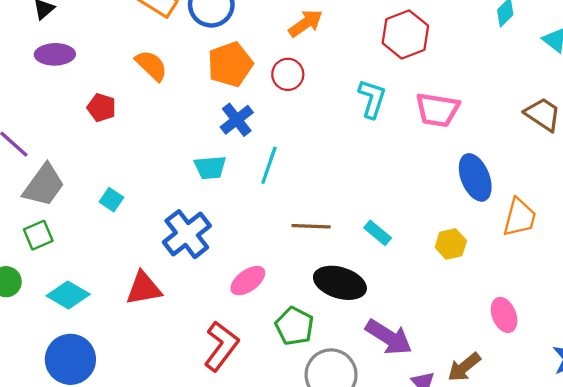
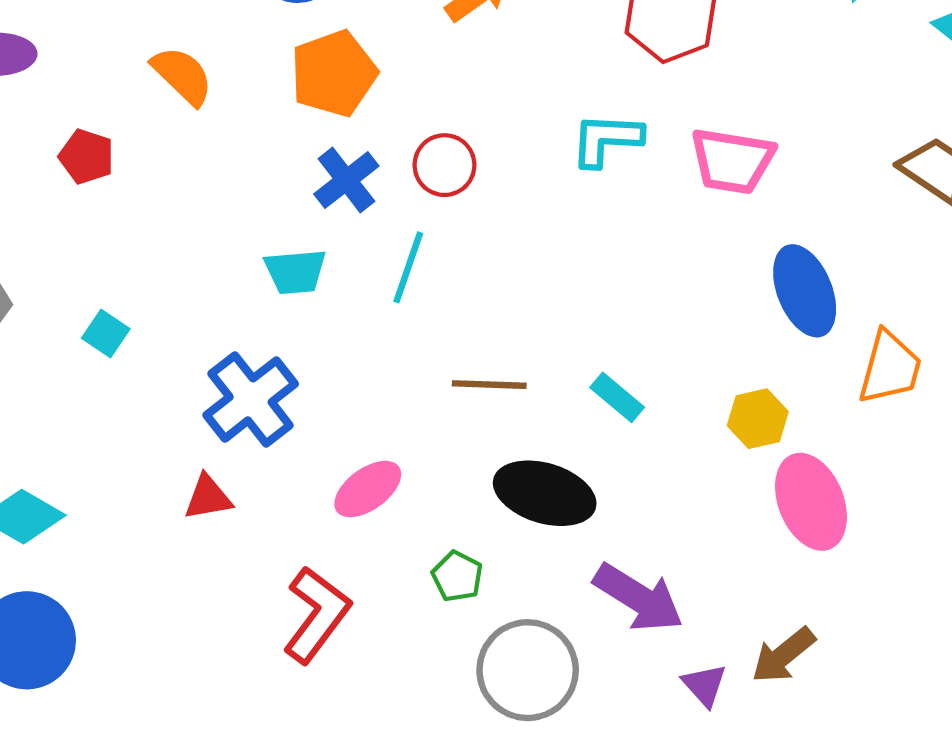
red circle: (288, 74) -> (444, 165), moved
cyan L-shape: (372, 99) -> (606, 140), turned -105
red triangle: (144, 288) -> (208, 498), moved, size x0.7
pink ellipse: (504, 315) -> (811, 502), moved, size x1.4
green pentagon: (294, 326) -> (457, 576), size x0.7

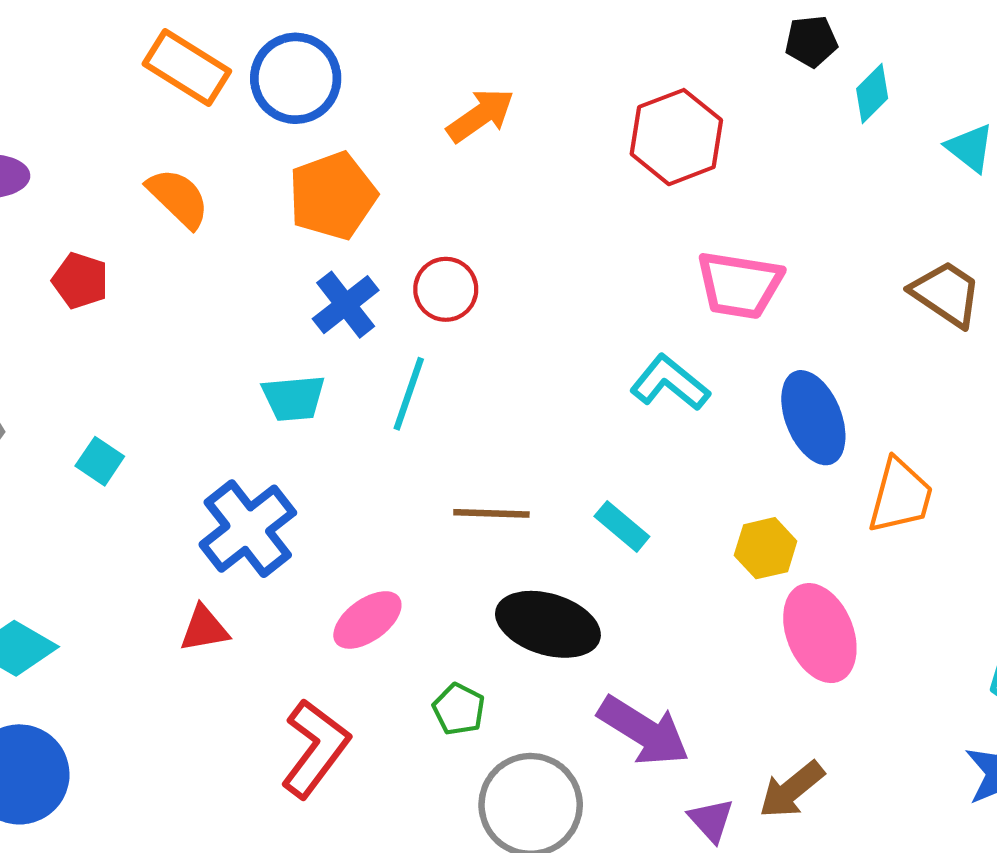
cyan L-shape: (606, 140) -> (670, 383), moved, turned 36

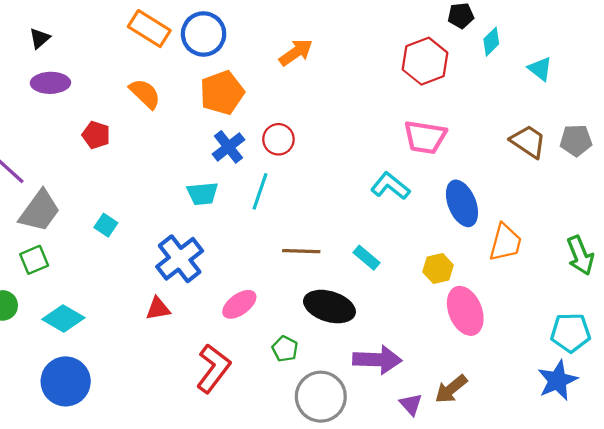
red hexagon: (676, 137) -> (425, 61), moved
purple arrow: (644, 731) -> (377, 360), turned -30

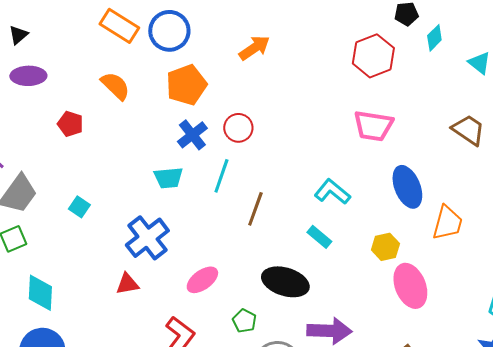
cyan L-shape: (390, 186) -> (332, 192), moved
brown line: (301, 251) -> (255, 209), moved, turned -72
cyan diamond: (63, 318) -> (40, 293), turned 63

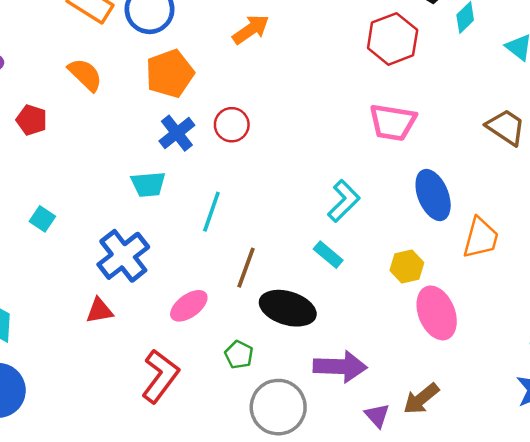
cyan line: (221, 176) -> (211, 212), moved
cyan L-shape: (332, 192) -> (344, 201), turned 96
brown line: (255, 209) -> (246, 268), moved

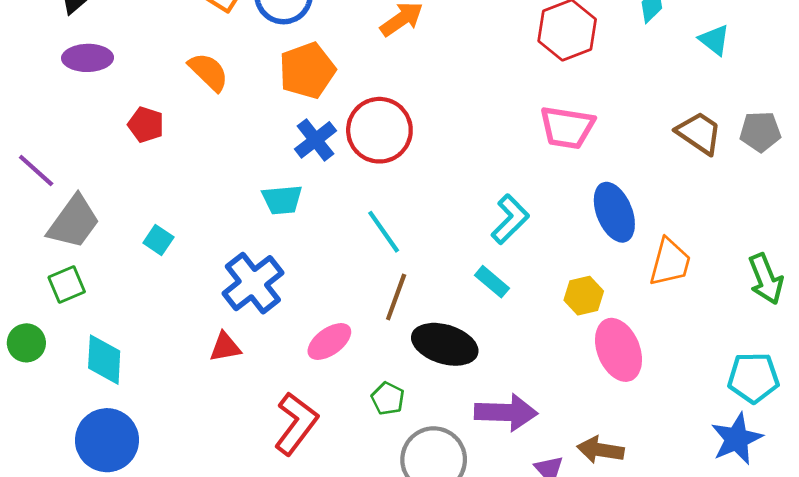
red circle: (232, 125) -> (379, 130), size x1.6
cyan line: (211, 212) -> (384, 232), moved, turned -54
brown arrow: (421, 399) -> (600, 450), turned 48

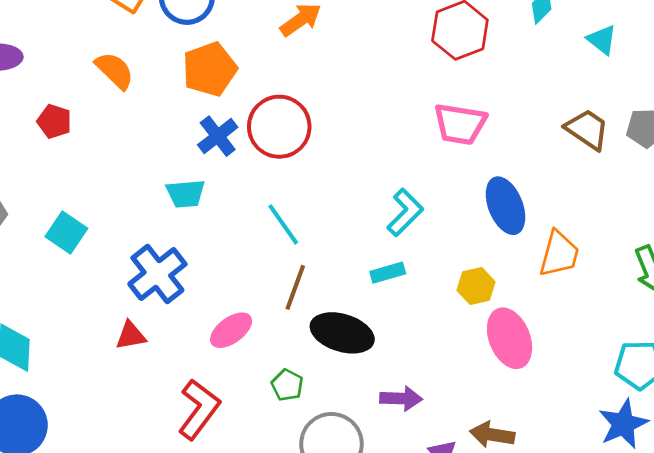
cyan square: (158, 240) -> (66, 232), size x1.4
cyan rectangle: (492, 282) -> (388, 273), turned -56
purple arrow: (506, 412) -> (401, 398), size x0.7

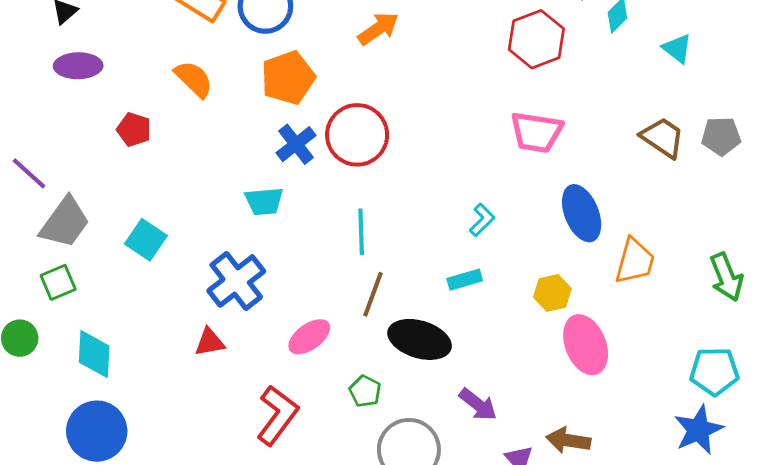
cyan L-shape: (405, 212) -> (482, 220), size x0.7
cyan line: (283, 224) -> (361, 232), turned 33
purple arrow: (401, 398) -> (478, 405), turned 36

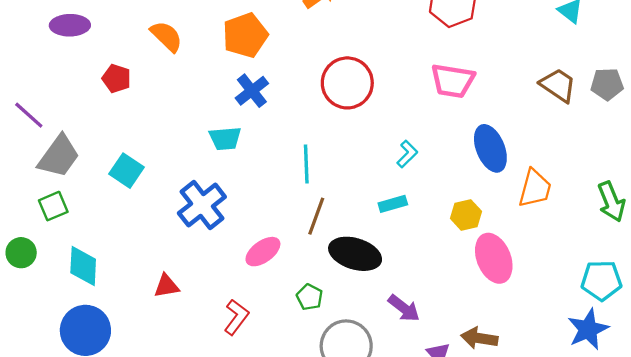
red circle: (357, 135) -> (347, 83), moved
red triangle: (210, 342) -> (166, 286), moved
red L-shape: (277, 415) -> (236, 317), size x0.7

